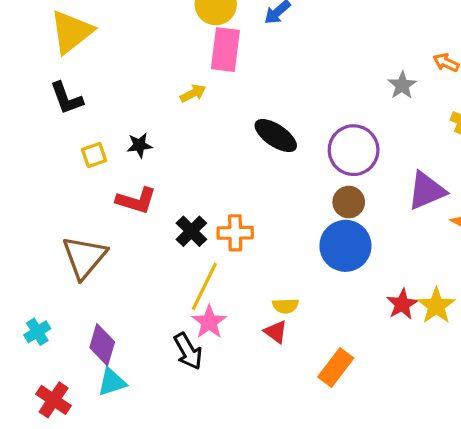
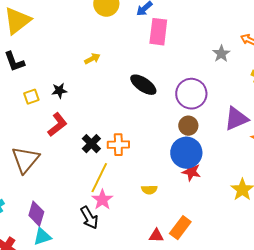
pink rectangle: (225, 50) -> (158, 32), moved
red L-shape: (136, 200) -> (57, 125), turned -55
red star: (402, 304) -> (191, 172), moved, turned -30
red triangle: (276, 332) -> (156, 236), moved, turned -35

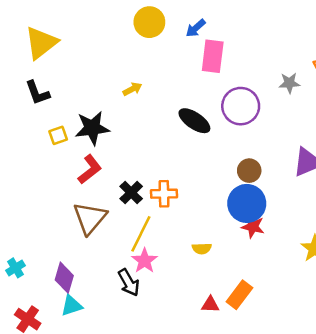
gray star: (221, 54) -> (289, 83), turned 30
black star: (59, 91) -> (92, 128), size x1.8
purple circle: (191, 94) -> (241, 106), moved
brown triangle: (25, 160) -> (90, 218), moved

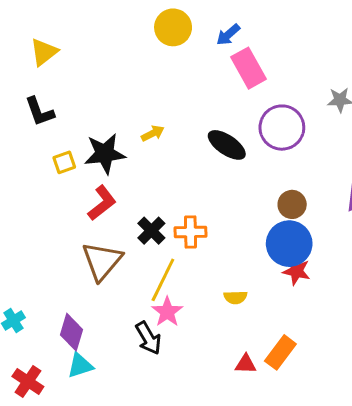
yellow triangle: (41, 43) -> (44, 52), size x0.7
pink rectangle: (213, 56) -> (249, 68), turned -36
yellow arrow: (132, 89) -> (153, 133), moved

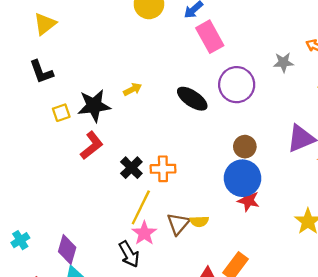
brown triangle: (102, 261) -> (178, 224), moved, size x0.7

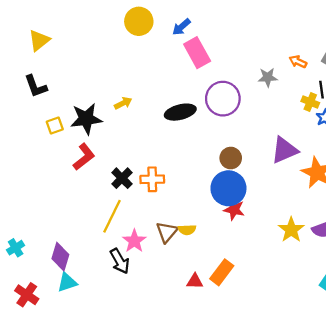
black ellipse: (192, 99) -> (180, 112), turned -48
yellow line: (141, 207) -> (112, 216), moved

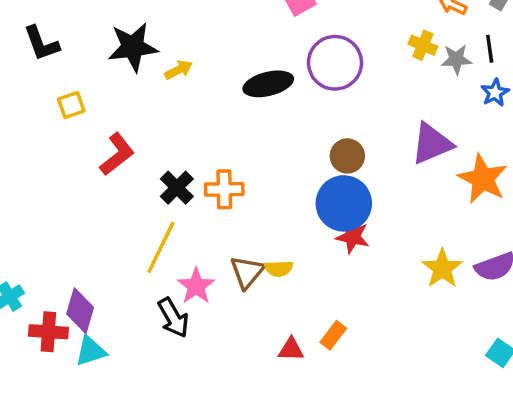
gray star: (268, 77) -> (456, 59), moved
yellow cross: (310, 102) -> (423, 45), moved
black star: (86, 119) -> (133, 47), moved
orange rectangle: (222, 272) -> (333, 335), size x0.7
red cross: (27, 295) -> (48, 332), moved, turned -30

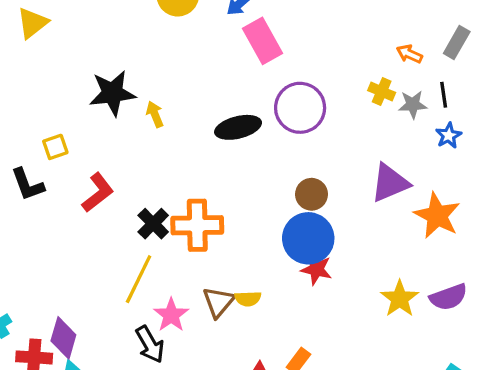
black L-shape: (41, 43) -> (28, 184), moved
yellow arrow: (179, 70) -> (155, 114), turned -85
orange cross: (224, 189) -> (197, 225), size x1.4

